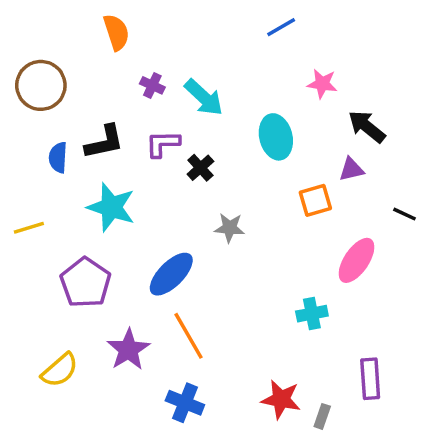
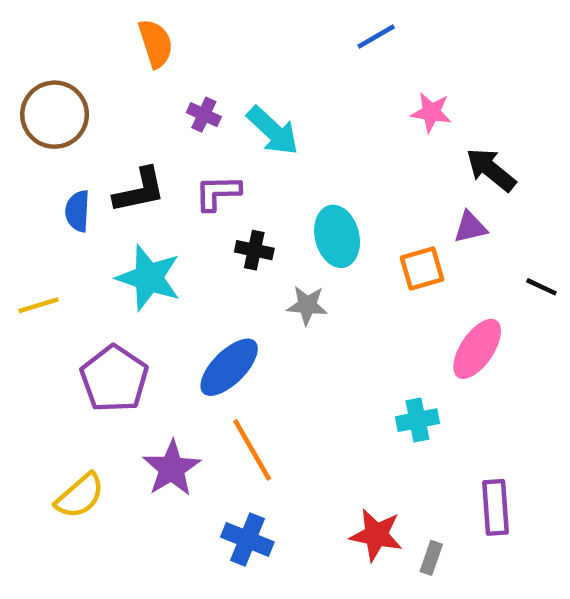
cyan ellipse: (276, 137) -> (337, 236), moved
black cross: (200, 168) -> (254, 250), moved, turned -36

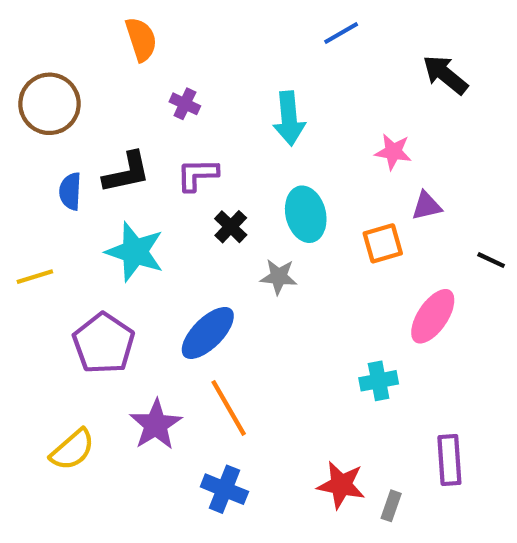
pink star: (431, 112) -> (393, 152), moved
cyan arrow: (273, 131) -> (289, 118), moved, turned 42
black arrow: (491, 170) -> (445, 75), moved
black cross: (254, 250) -> (231, 227), turned 32

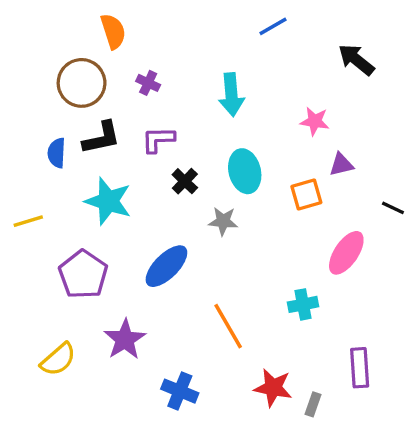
brown circle: (49, 104) -> (82, 83), moved
orange line: (229, 408) -> (228, 326), moved

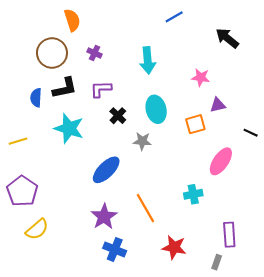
purple pentagon: (83, 274) -> (22, 191), moved
purple star: (125, 339) -> (104, 217), moved
gray rectangle: (313, 404) -> (217, 262), moved

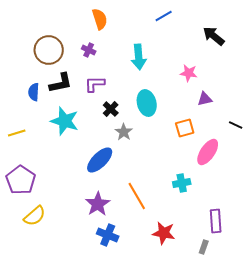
orange semicircle: (72, 20) -> (100, 19), moved
orange square: (195, 124) -> (185, 128), moved
gray star: (142, 141) -> (124, 132), moved, turned 30

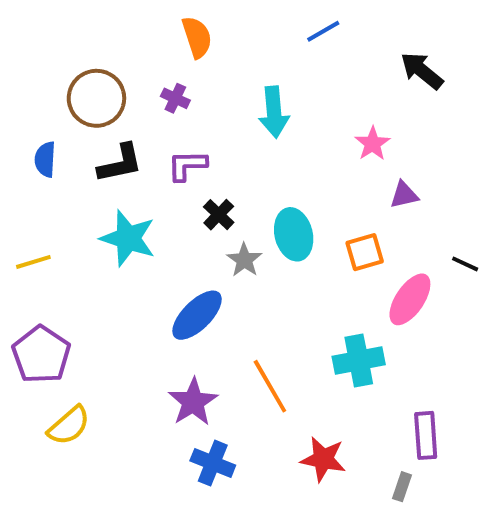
pink star: (189, 73) -> (372, 144), turned 30
blue semicircle: (34, 92) -> (45, 159), moved
cyan ellipse: (147, 103) -> (294, 234), moved
black line: (236, 125) -> (465, 264), moved
cyan cross: (182, 183) -> (359, 361), size x1.4

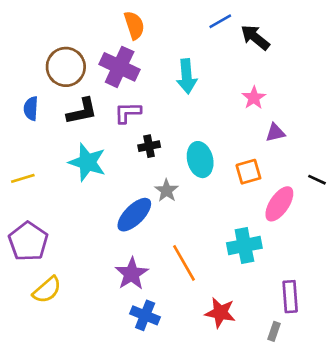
black arrow: (422, 71) -> (255, 37), moved
purple cross: (175, 98) -> (120, 67), size x2.0
black cross: (219, 215) -> (149, 146), turned 35
gray star: (244, 260) -> (167, 190), moved

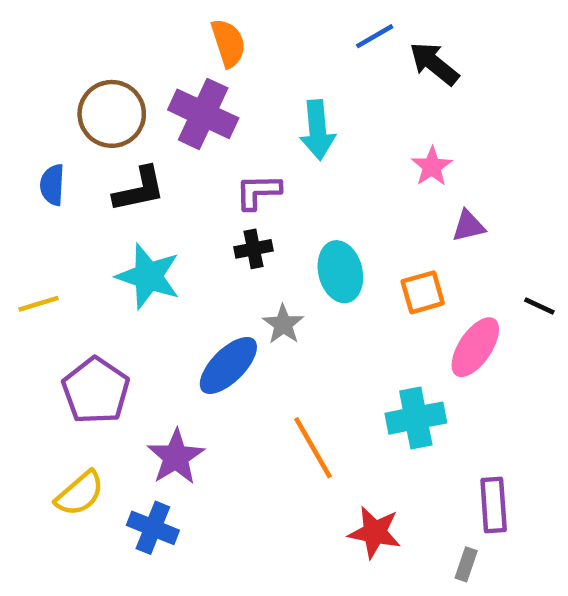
purple L-shape: (128, 113) -> (258, 192), moved
purple pentagon: (28, 241) -> (96, 391), moved
purple star: (132, 274) -> (176, 457), moved
blue cross: (145, 315) -> (153, 528), moved

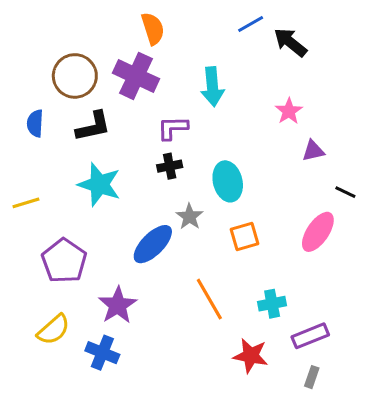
orange square: (423, 292) -> (245, 236), moved
black line: (539, 306) -> (345, 192), moved
cyan cross: (416, 418) -> (272, 304), moved, size x0.7
purple rectangle: (494, 505) -> (310, 336), moved, turned 72

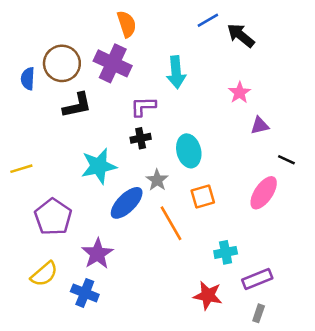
blue semicircle: (35, 123) -> (28, 79), moved
cyan star: (99, 184) -> (99, 166), moved, turned -30
orange line: (209, 299) -> (171, 223), moved

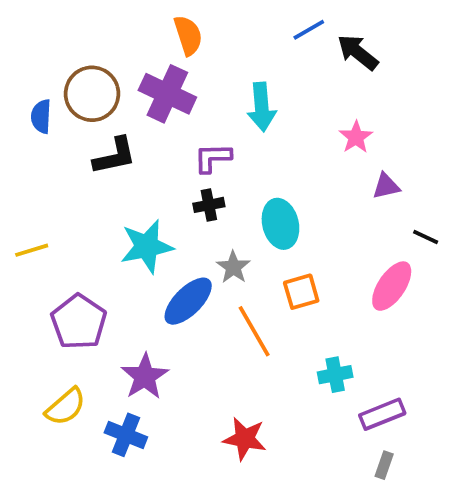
red star: (208, 296) -> (245, 439), moved

